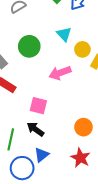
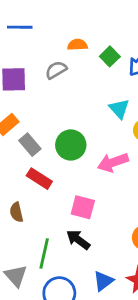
green circle: (29, 46) -> (71, 145), moved
blue triangle: (42, 155) -> (103, 281), moved

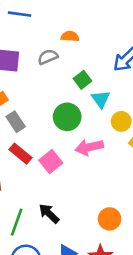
green square: (110, 56) -> (82, 80), moved
green circle: (71, 145) -> (67, 117), moved
pink square: (83, 207) -> (51, 162), moved, turned 30

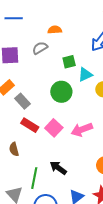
green square: (82, 80) -> (69, 62), turned 32
cyan triangle: (101, 99) -> (85, 75), turned 49
pink arrow: (89, 147) -> (82, 130), moved

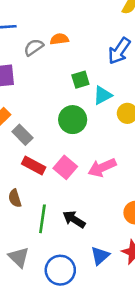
gray semicircle: (40, 48) -> (34, 47), moved
green line: (34, 178) -> (42, 219), moved

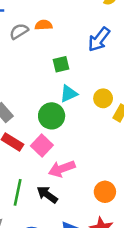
cyan triangle: (103, 95) -> (69, 94), moved
green circle: (73, 120) -> (52, 116), moved
pink arrow: (102, 168) -> (62, 169), moved

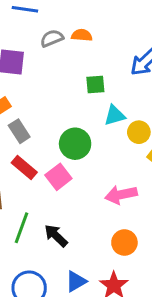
cyan triangle: (69, 94) -> (115, 115), moved
pink arrow: (62, 169) -> (121, 195), moved

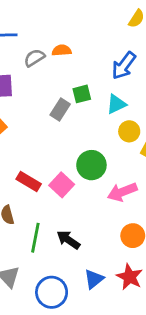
cyan triangle: (115, 115) -> (116, 104), moved
gray rectangle: (19, 131) -> (60, 109), moved, turned 75
green circle: (75, 144) -> (91, 165), moved

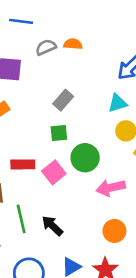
green square: (82, 94) -> (59, 133), moved
red rectangle: (29, 182) -> (23, 164), turned -40
green line: (35, 238) -> (21, 219), turned -32

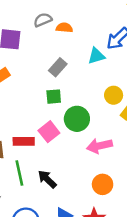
orange semicircle: (73, 44) -> (64, 28), moved
cyan triangle: (117, 103) -> (96, 56), moved
red rectangle: (23, 164) -> (24, 141), moved

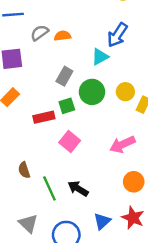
green circle: (77, 119) -> (92, 92), moved
red rectangle: (24, 141) -> (44, 117), moved

